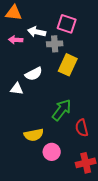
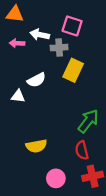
green arrow: (62, 110) -> (88, 121), moved
red semicircle: (82, 128) -> (82, 150), moved
pink circle: (52, 152) -> (56, 178), moved

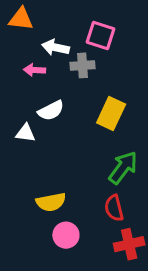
pink arrow: (17, 43) -> (34, 70), moved
yellow rectangle: (73, 70) -> (111, 114), moved
pink circle: (56, 178) -> (66, 235), moved

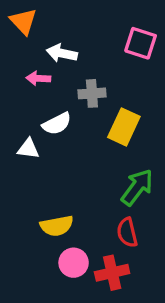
orange triangle: (21, 19) -> (23, 21), turned 40
pink square: (101, 35) -> (141, 43), moved
gray cross: (82, 65) -> (92, 93), moved
red cross: (129, 244) -> (112, 273), moved

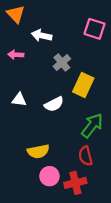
pink arrow: (38, 78) -> (16, 55), moved
gray cross: (92, 93) -> (62, 63), turned -36
white semicircle: (57, 124) -> (54, 104), moved

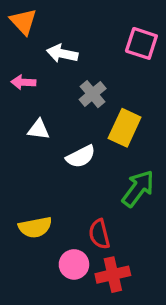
white triangle: (19, 100) -> (39, 129), moved
yellow semicircle: (38, 151) -> (35, 227), moved
red semicircle: (85, 156) -> (99, 234), moved

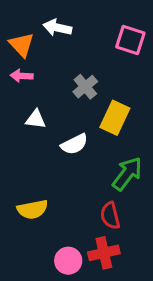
orange triangle: (23, 22) -> (22, 45), moved
white arrow: (62, 54) -> (57, 28), moved
red semicircle: (99, 234) -> (110, 216), moved
pink circle: (74, 264) -> (68, 261), moved

